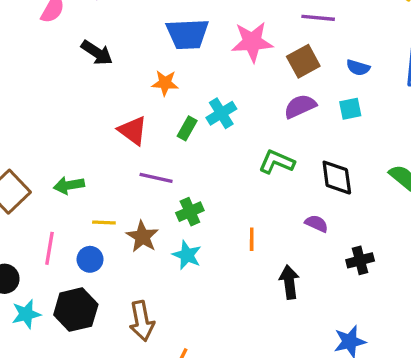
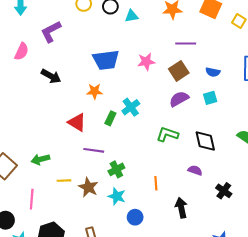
pink star: (252, 42) -> (146, 62), size x0.7
blue circle: (90, 259) -> (135, 217), moved
black cross: (360, 260) -> (224, 191), turned -35

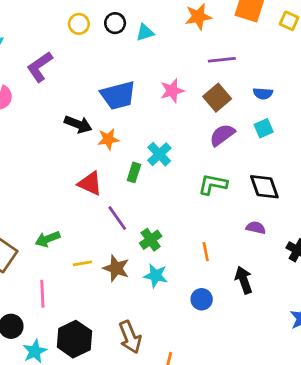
black arrow: (51, 76) -> (78, 124), moved
purple line: (94, 150) -> (117, 218), turned 54
blue circle: (135, 217) -> (202, 299), moved

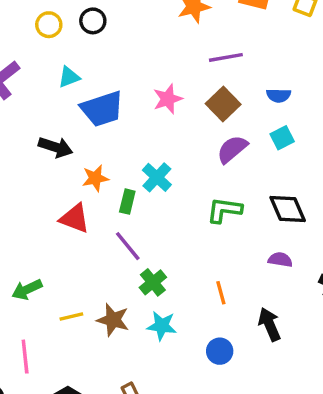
cyan triangle: (145, 32) -> (69, 77), moved
orange star: (108, 139) -> (95, 178), moved
purple line: (117, 218) -> (128, 246), moved

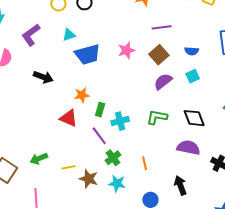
black arrow: (55, 147) -> (43, 77), moved
cyan cross: (157, 177) -> (120, 121), moved, turned 30
purple semicircle: (280, 260) -> (188, 148), size x1.6
orange line: (221, 293) -> (145, 163), moved
yellow line: (71, 317) -> (69, 167), moved

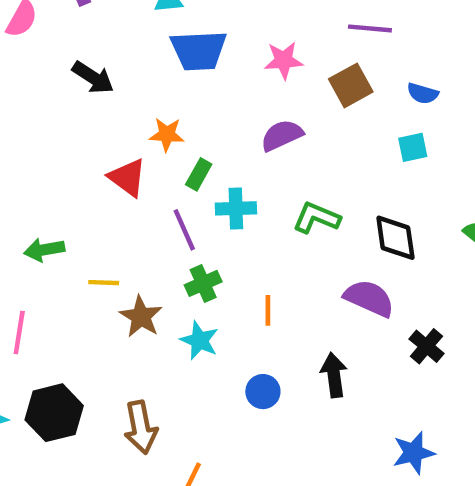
purple semicircle: (163, 81) -> (282, 135), moved

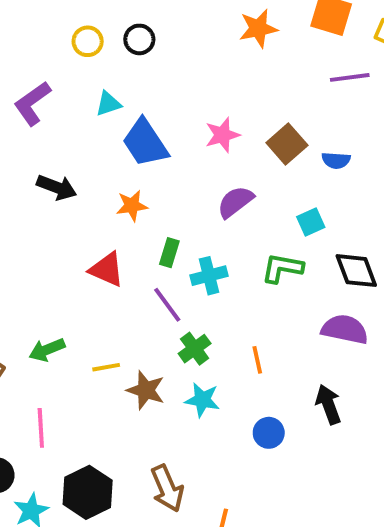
purple line: (370, 28) -> (350, 77), moved
blue trapezoid: (199, 50) -> (145, 143), turned 72
blue semicircle: (423, 93) -> (336, 160), moved
orange star: (167, 134) -> (132, 206), moved
cyan square: (413, 147) -> (311, 222), moved

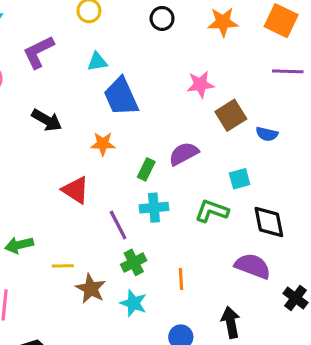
black circle: (139, 39) -> (162, 18), moved
pink star: (222, 135) -> (200, 84), moved
green rectangle: (169, 253) -> (146, 169), moved

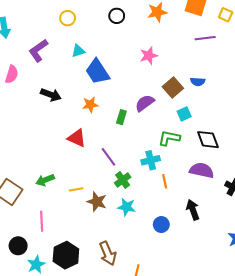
brown square: (231, 115) -> (173, 87), moved
cyan cross: (154, 208) -> (151, 160), moved
orange line: (181, 279) -> (165, 181), moved

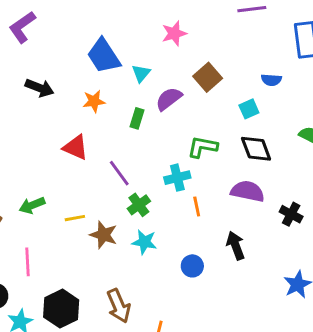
cyan triangle: (78, 51) -> (141, 73), moved, turned -32
blue semicircle: (198, 82) -> (271, 80), moved
cyan square: (184, 114) -> (249, 109), moved

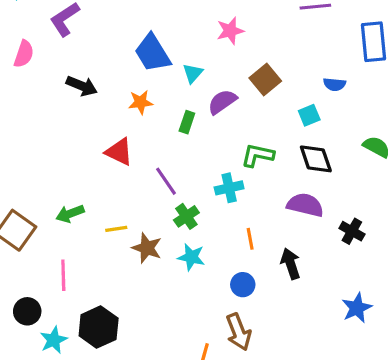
orange line: (197, 206) -> (250, 239), moved
brown arrow: (119, 306) -> (239, 332), moved

